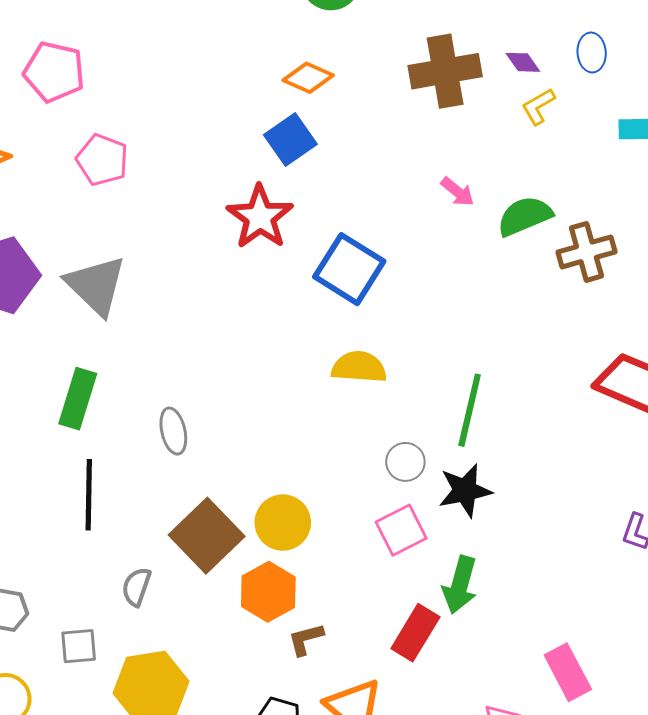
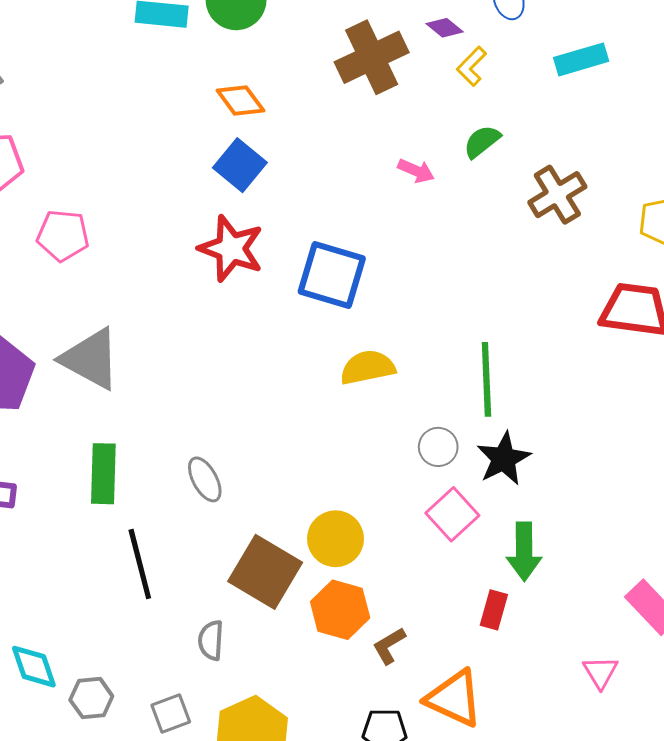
orange diamond: (308, 78) -> (240, 100), turned 45
green semicircle: (525, 216) -> (482, 141), moved, size x0.7
red rectangle: (415, 633) -> (494, 610), size x0.7

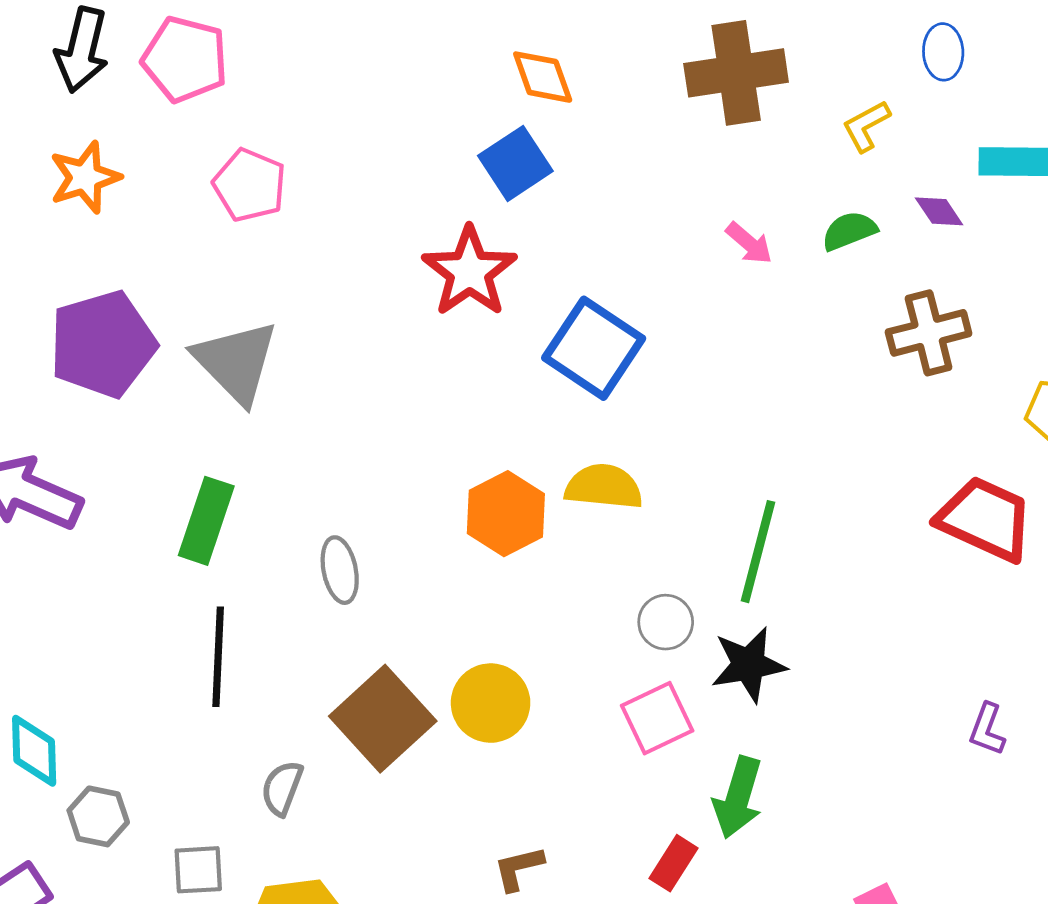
purple diamond: (445, 28) -> (939, 211), moved
orange hexagon: (340, 610) -> (506, 514), moved

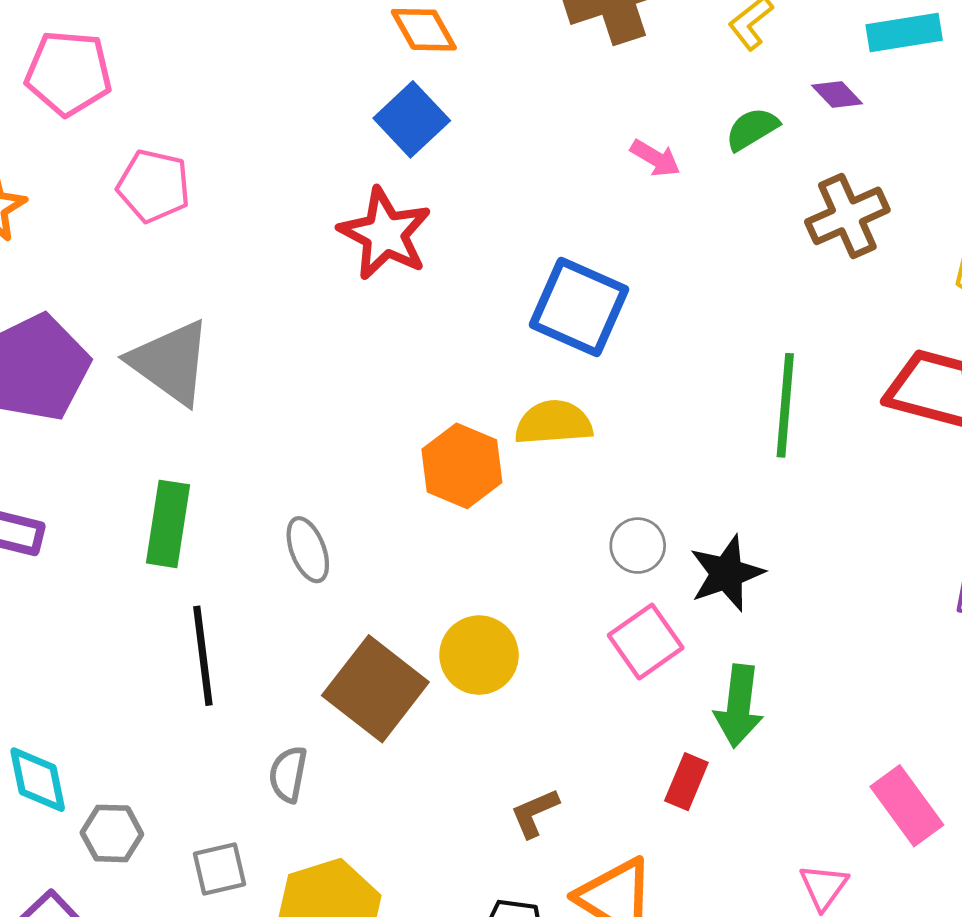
blue square: (594, 348) -> (579, 307), moved
green line: (758, 552) -> (785, 405), moved

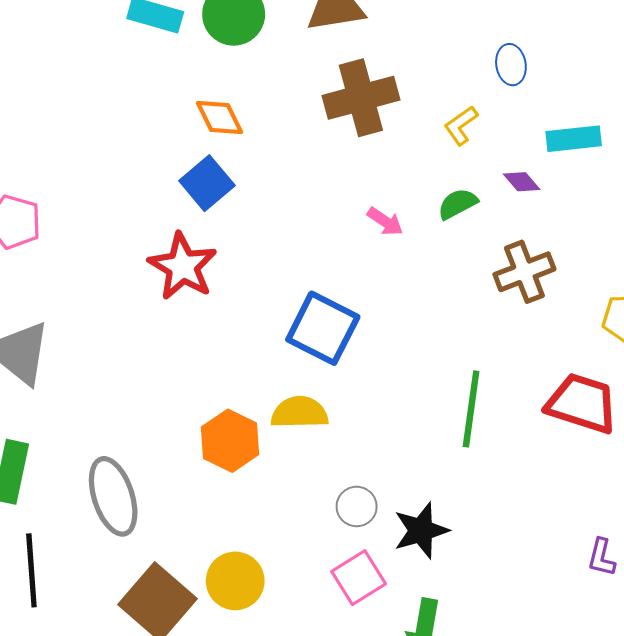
gray ellipse: (308, 550) -> (113, 496), size x1.6

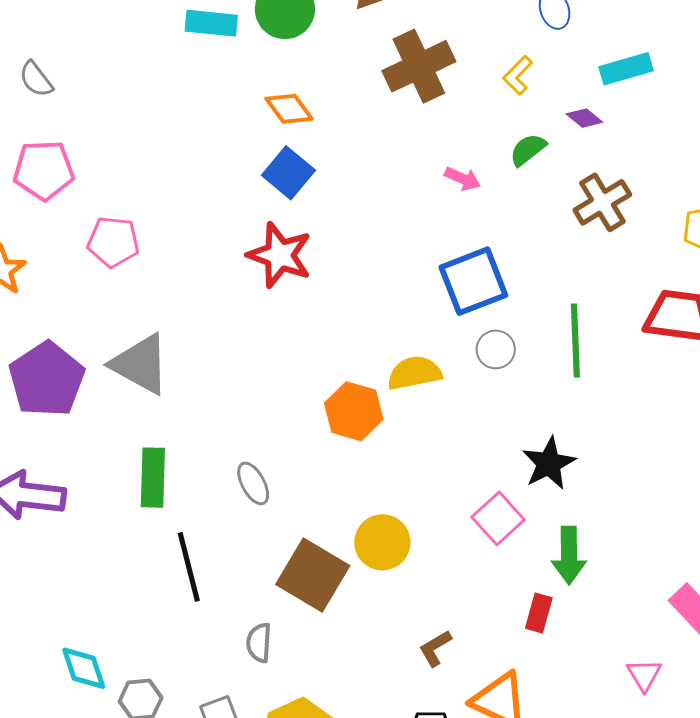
blue square: (323, 328) -> (473, 281), moved, turned -38
gray ellipse: (113, 496) -> (253, 483), size x0.6
gray circle: (357, 506) -> (496, 349), moved

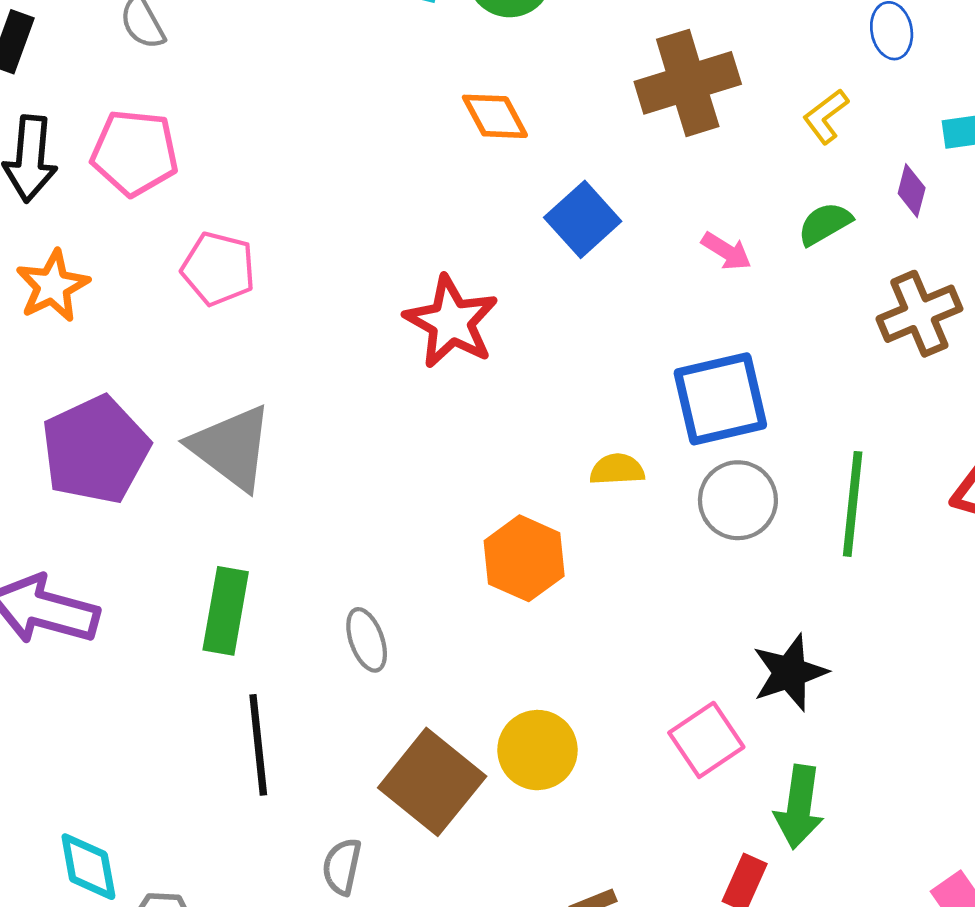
purple diamond: (584, 118) -> (912, 191), turned 57
blue square: (288, 173) -> (583, 219), moved
gray circle: (496, 349) -> (738, 500), size x1.4
yellow semicircle: (414, 373) -> (617, 469), moved, size x0.7

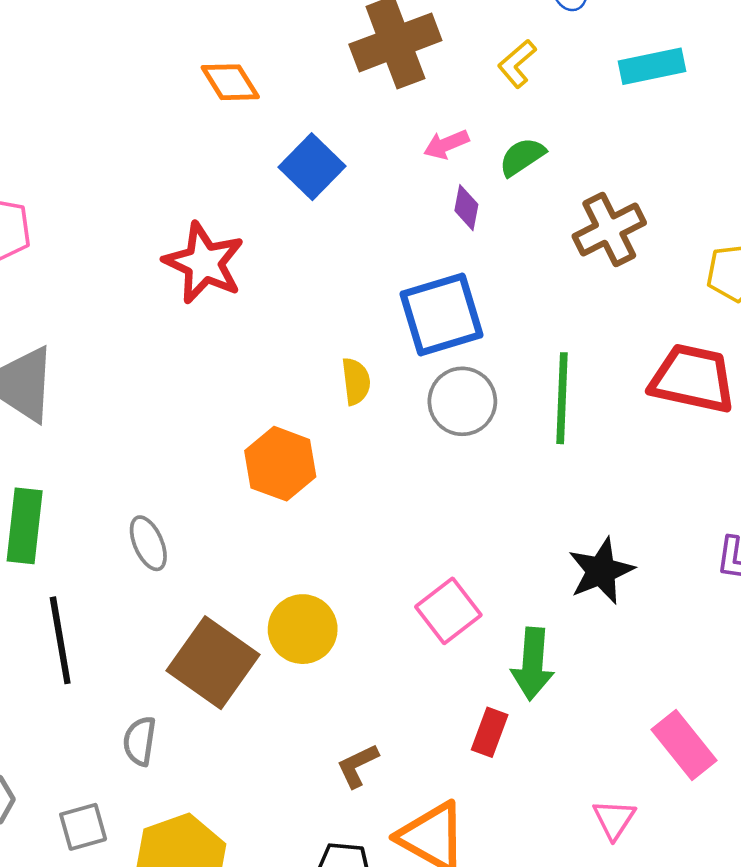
purple diamond: (912, 191) -> (466, 208), moved
pink arrow: (726, 251) -> (446, 144), moved, turned 129
yellow semicircle: (617, 469) -> (356, 381), turned 90
black star: (790, 673) -> (601, 571), moved

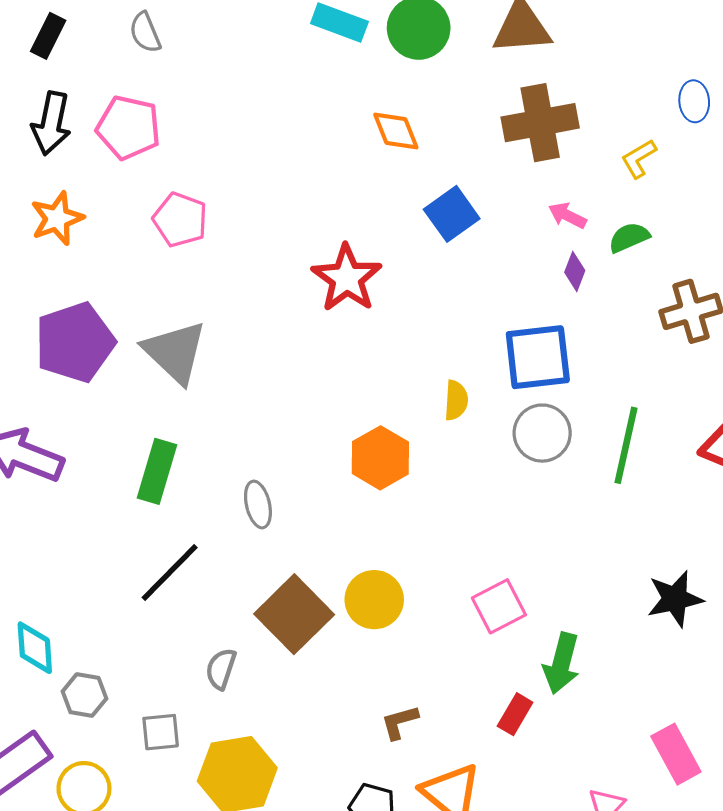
pink arrow: (446, 144) -> (567, 216), turned 39
black star: (601, 571) -> (675, 599), moved
black line: (60, 640) -> (170, 572), turned 44

